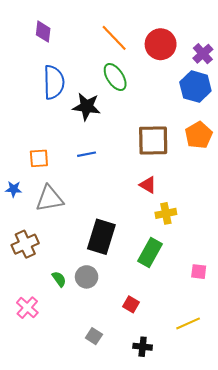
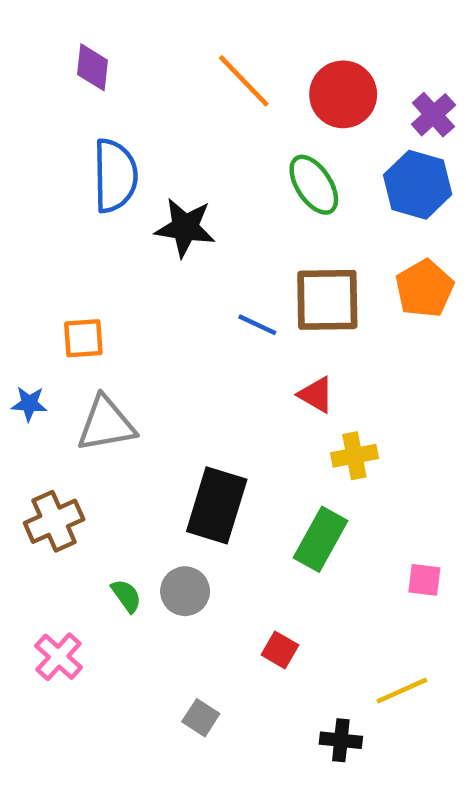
green ellipse: (115, 77) -> (314, 185), moved
blue line: (87, 154) -> (257, 325), moved, turned 36
black cross: (143, 347) -> (341, 740), moved

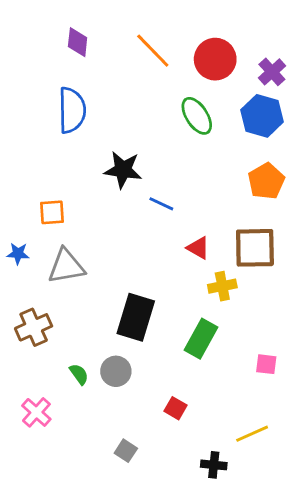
purple diamond: (92, 67) -> (78, 42), moved
black star: (185, 228) -> (123, 170), moved
brown square: (327, 300) -> (255, 248), moved

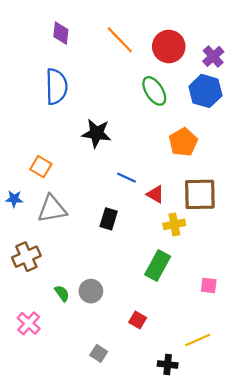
orange pentagon: (266, 181) -> (183, 142), moved
blue line: (161, 204) -> (126, 178), moved
orange square: (52, 212) -> (41, 167), turned 35
black rectangle: (136, 317) -> (109, 219), moved, size x0.6

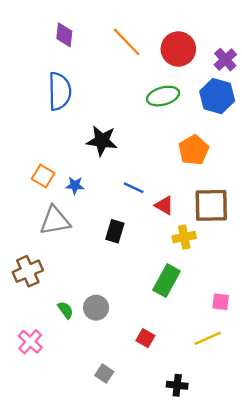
green ellipse: (154, 91) -> (163, 96), turned -72
blue star: (14, 199) -> (75, 185), moved
yellow line: (198, 340) -> (208, 338), moved

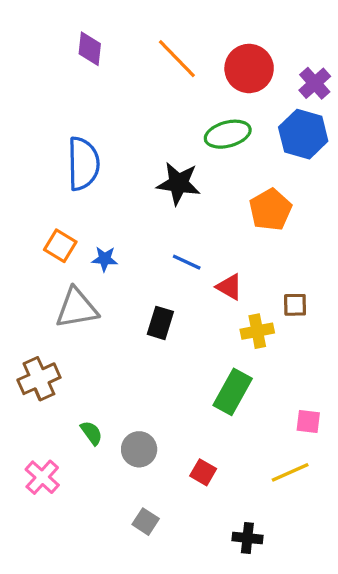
blue semicircle: (60, 91) -> (83, 164), moved
black star: (102, 141) -> (178, 183), moved
brown square: (211, 205) -> (295, 305), moved, size x0.5
gray circle: (96, 308) -> (139, 449), moved

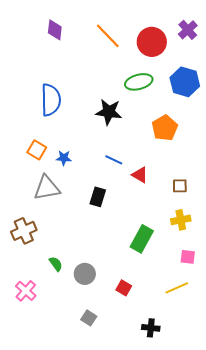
purple cross: (315, 83) -> (188, 30), moved
yellow cross: (257, 331) -> (181, 220), moved

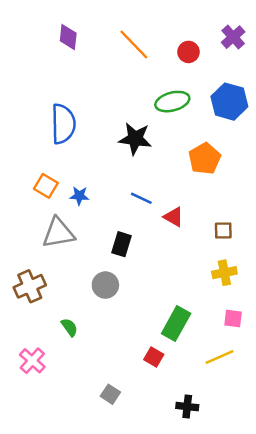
red circle: (152, 42) -> (188, 52), size x0.6
green rectangle: (142, 239) -> (176, 323), moved
gray circle: (85, 274) -> (105, 285), moved

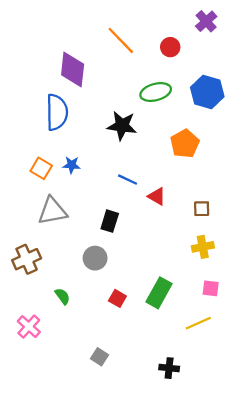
purple diamond: (68, 37) -> (73, 70), moved, size x1.5
purple cross: (233, 37) -> (206, 21), moved
blue star: (79, 196) -> (71, 165), moved
red square: (154, 357) -> (117, 298), moved

